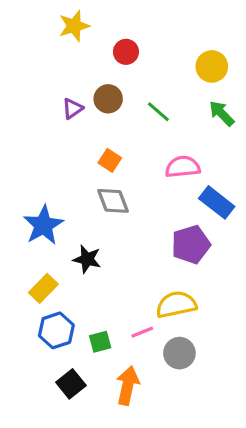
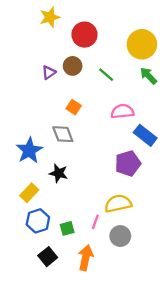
red circle: (126, 52) -> (84, 35), size x1.5
yellow circle: (212, 66) -> (142, 44), size x1.4
gray diamond: (113, 201) -> (63, 134), moved
pink line: (142, 332) -> (95, 222), turned -48

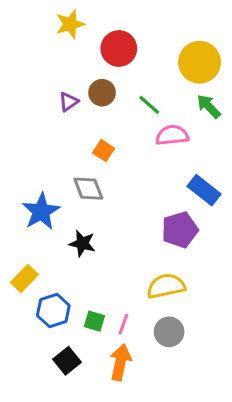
pink semicircle: (122, 111) -> (172, 135), moved
yellow rectangle: (29, 193) -> (24, 278), moved
pink line: (95, 222) -> (123, 324), moved
green square: (67, 228) -> (94, 321), turned 32

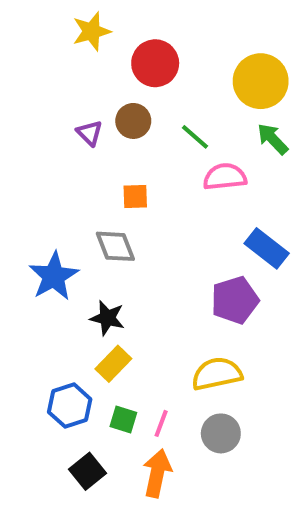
purple triangle: (69, 102) -> (89, 133), turned -40
orange square: (104, 151) -> (135, 197), turned -35
yellow rectangle: (24, 278) -> (113, 364), moved

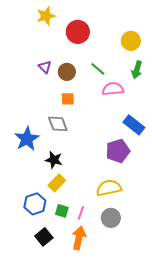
yellow circle: (261, 81) -> (131, 41), size x0.7
brown circle: (133, 121) -> (67, 72), moved
green arrow: (273, 139) -> (137, 70), turned -120

